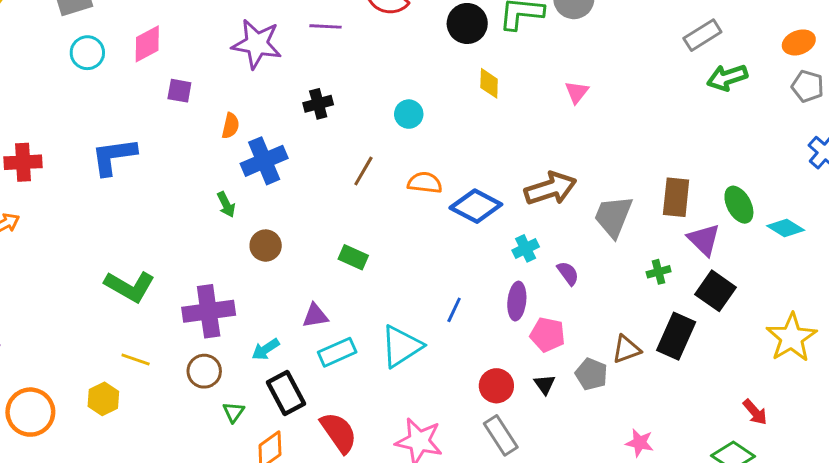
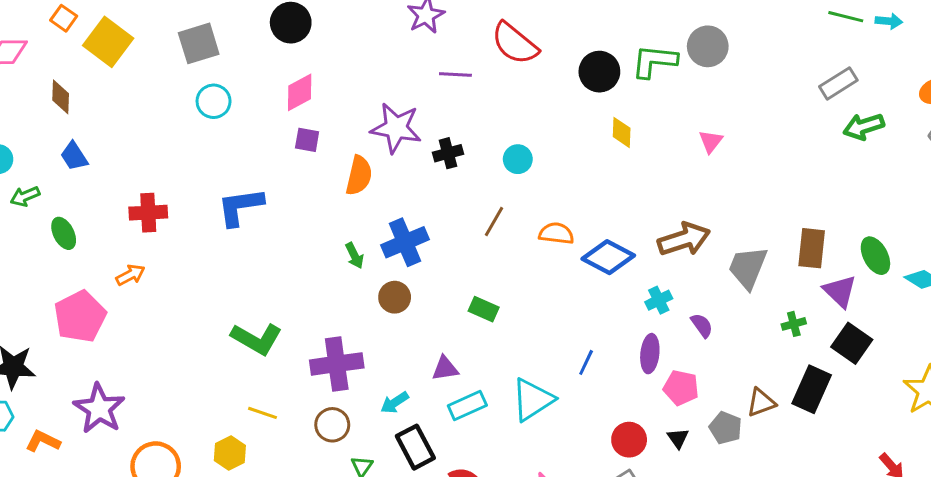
pink diamond: (147, 44) -> (300, 92), moved
purple star: (257, 44) -> (396, 128), moved
cyan circle: (409, 114) -> (518, 159), moved
orange semicircle: (231, 126) -> (359, 175), size x1.5
blue cross: (264, 161) -> (405, 242), moved

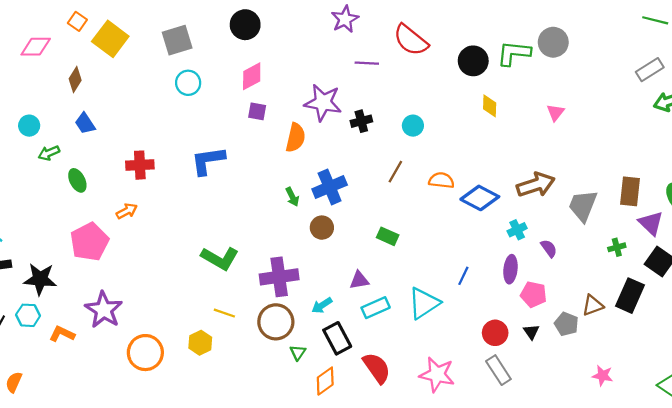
brown diamond: (61, 97) -> (75, 80), turned 30
brown circle: (332, 425) -> (276, 322), size x1.4

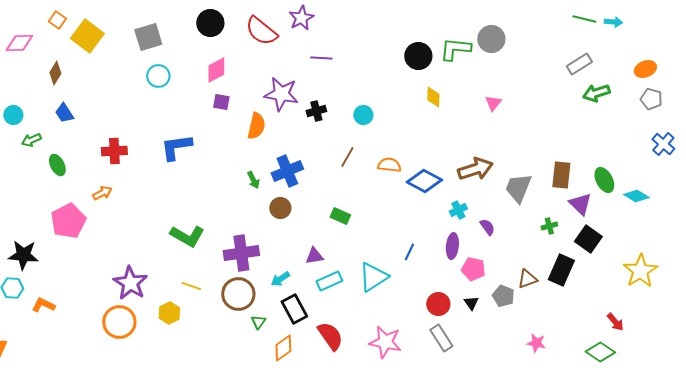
red semicircle: (411, 40) -> (261, 31), moved
purple star: (104, 310) -> (130, 283), moved

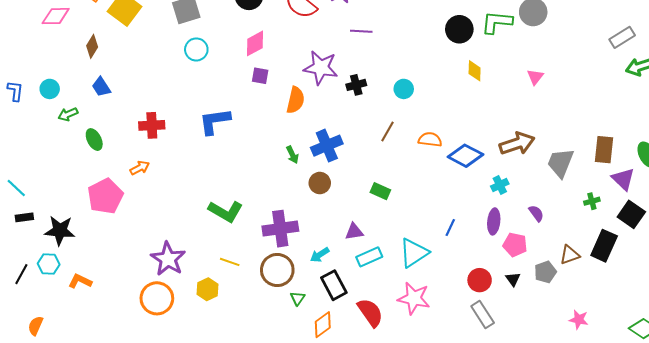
purple semicircle: (487, 227) -> (536, 213), moved
gray pentagon: (503, 296) -> (545, 272), turned 30
pink star: (385, 342) -> (414, 298), moved

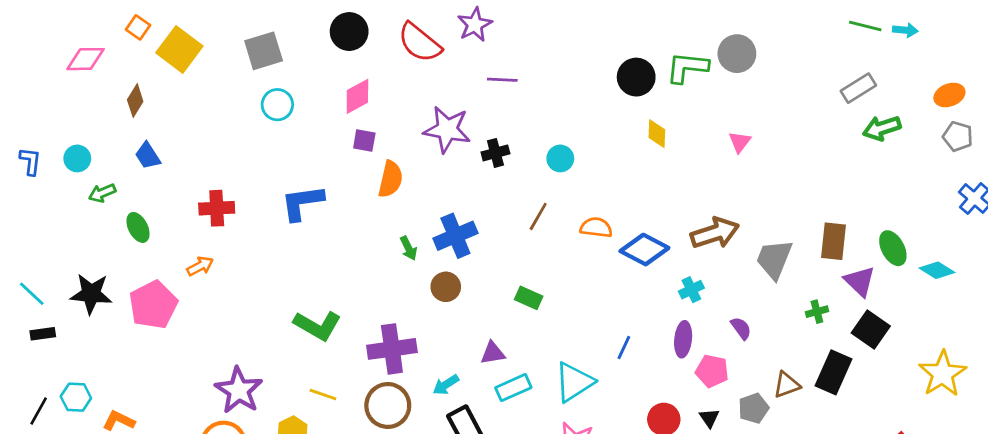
orange semicircle: (295, 100) -> (391, 179), moved
black star: (60, 231) -> (91, 294), moved

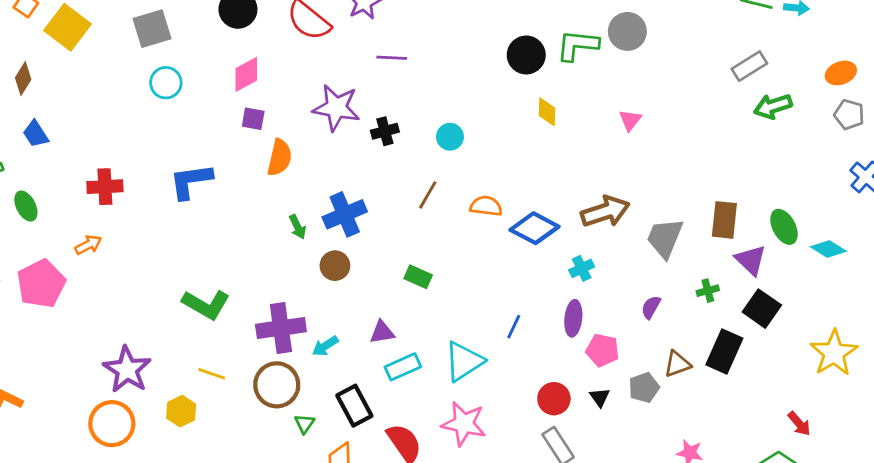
purple semicircle: (741, 328) -> (651, 307), moved, turned -115
cyan arrow: (446, 385) -> (325, 346), moved

